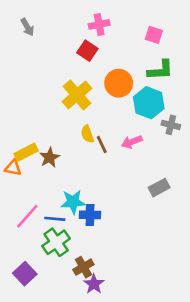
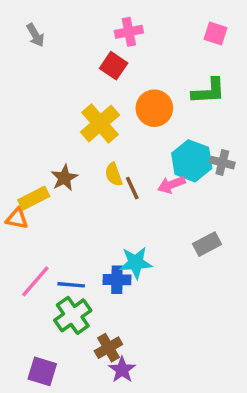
pink square: (154, 35) -> (215, 33), moved
cyan hexagon: (149, 103) -> (192, 161), moved
brown star: (50, 158) -> (64, 178), moved
cyan star: (73, 202) -> (136, 263), moved
purple square: (25, 274) -> (42, 371), moved, turned -30

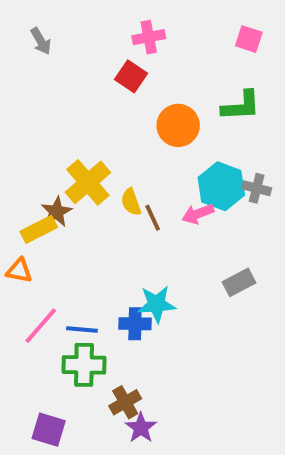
yellow cross: (100, 123) -> (88, 182), moved
brown star: (64, 178) -> (56, 212), moved
orange triangle: (17, 219) -> (19, 271), moved
green cross: (73, 315) -> (84, 365), turned 36

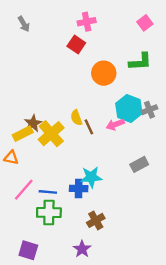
pink square: (249, 39) -> (145, 23), turned 35
yellow cross: (88, 182) -> (51, 134), moved
gray cross: (257, 188) -> (149, 110), turned -35
brown cross: (125, 402) -> (96, 220), moved

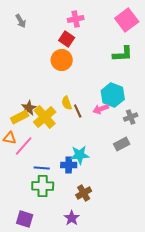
pink square: (145, 23) -> (127, 20), size x1.6
orange circle: (104, 73) -> (62, 60), moved
gray cross: (149, 110) -> (131, 117), moved
pink line: (24, 190) -> (24, 146), moved

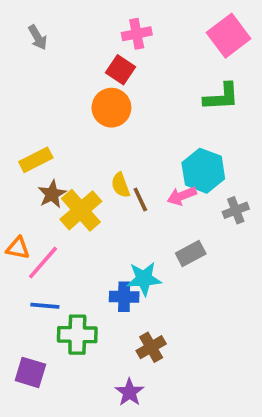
yellow rectangle: (20, 117) -> (36, 160), moved
gray rectangle: (122, 144) -> (191, 254), moved
blue line: (42, 168) -> (45, 306), moved
purple square: (25, 219) -> (30, 372), moved

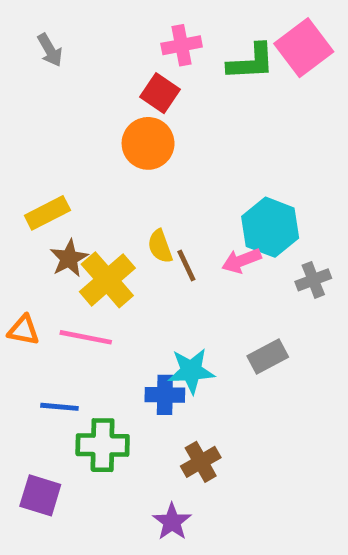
green L-shape: (221, 97) -> (251, 62), moved
gray rectangle: (191, 254) -> (268, 357), moved
pink line: (43, 263) -> (86, 337), moved, turned 60

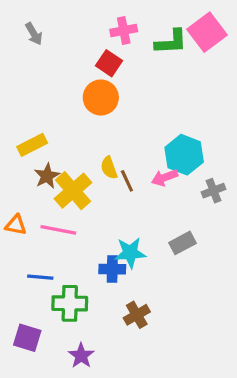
purple star: (172, 522) -> (81, 356), moved

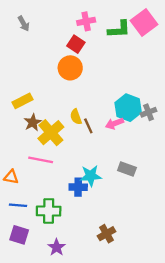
gray cross: (214, 191) -> (149, 112), moved
orange triangle: (16, 225) -> (11, 177), moved
gray rectangle: (182, 243) -> (127, 169), turned 48
blue line: (40, 277) -> (18, 205), moved
brown cross: (137, 315) -> (107, 234), moved

